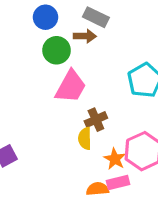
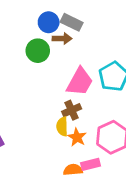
blue circle: (45, 17) -> (49, 22), moved
pink trapezoid: (71, 87) -> (80, 82), moved
orange star: (115, 159) -> (77, 137), moved

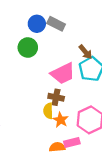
brown arrow: (62, 38) -> (85, 52), moved, turned 49
pink trapezoid: (80, 82) -> (63, 74), turned 35
brown cross: (72, 110) -> (56, 97), turned 35

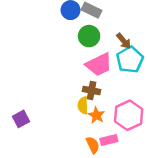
green circle: (28, 48) -> (89, 36), moved
orange semicircle: (57, 147) -> (93, 145), turned 70

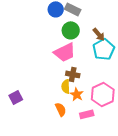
pink trapezoid: (99, 65) -> (65, 52), moved
orange semicircle: (93, 145) -> (61, 109), moved

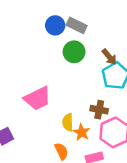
pink trapezoid: (65, 52) -> (38, 98), moved
brown cross: (73, 74) -> (99, 110), moved

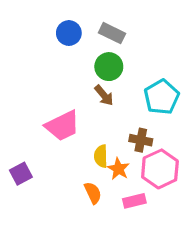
blue circle: (55, 25) -> (69, 33), moved
brown arrow: (109, 57) -> (104, 95), moved

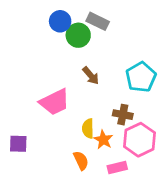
green circle: (109, 67) -> (78, 35), moved
purple square: (21, 174) -> (18, 144), turned 30

